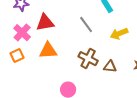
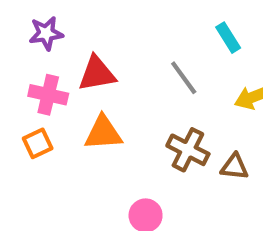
pink cross: (22, 33) -> (48, 95), turned -30

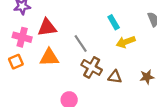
cyan rectangle: (228, 38) -> (114, 22), moved
gray line: (184, 78) -> (81, 44), moved

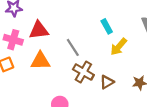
yellow arrow: (126, 42) -> (119, 47), turned -30
brown triangle: (115, 77) -> (107, 82), turned -40

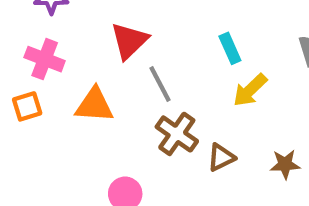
red triangle: (39, 30) -> (129, 41), moved, turned -42

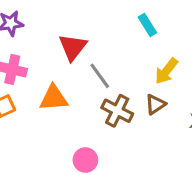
cyan rectangle: (230, 48) -> (147, 25), moved
brown triangle: (221, 157) -> (155, 104), moved

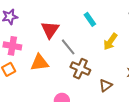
cyan rectangle: (147, 25) -> (90, 19), moved
brown triangle: (155, 104) -> (106, 85), moved

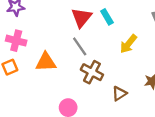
red triangle: (50, 30) -> (81, 18), moved

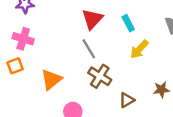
cyan rectangle: (107, 17) -> (128, 23), moved
orange triangle: (46, 62) -> (51, 80), moved, turned -40

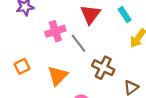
pink cross: (23, 39) -> (55, 31), moved, turned -30
gray line: (89, 49) -> (79, 43), moved

